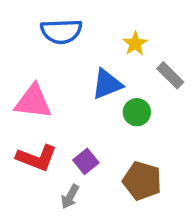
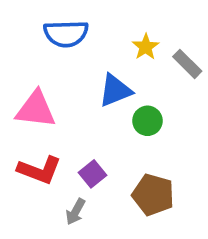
gray rectangle: (170, 75) -> (187, 64), moved

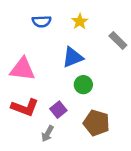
blue semicircle: (66, 34) -> (42, 21), size x0.7
yellow star: (146, 47) -> (80, 21), moved
green circle: (147, 121) -> (83, 85), moved

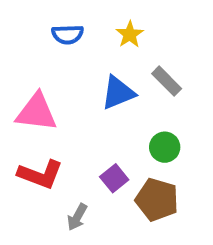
gray rectangle: (118, 41) -> (167, 81), moved
green circle: (83, 85) -> (165, 147), moved
purple square: (58, 110) -> (114, 178), moved

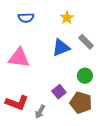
blue semicircle: (68, 34) -> (26, 18), moved
red L-shape: (40, 174) -> (17, 103), moved

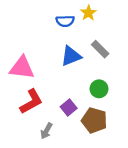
blue semicircle: (26, 18) -> (65, 21), moved
yellow star: (67, 18) -> (88, 13), moved
red L-shape: (17, 103) -> (31, 102), moved, turned -50

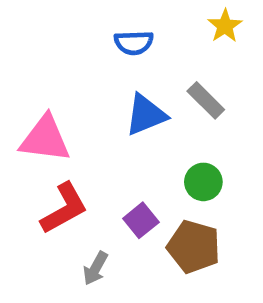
yellow star: (88, 13) -> (225, 26), moved

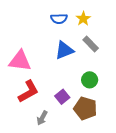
yellow star: (225, 26) -> (83, 19), moved

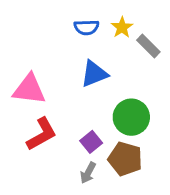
gray rectangle: (91, 44) -> (148, 46), moved
green circle: (90, 80) -> (131, 117), size x1.5
gray arrow: (42, 118) -> (88, 173), moved

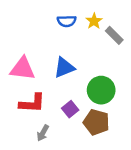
blue triangle: (94, 74) -> (64, 67), moved
red L-shape: (42, 134) -> (32, 103), turned 32
gray arrow: (88, 173) -> (43, 133), moved

